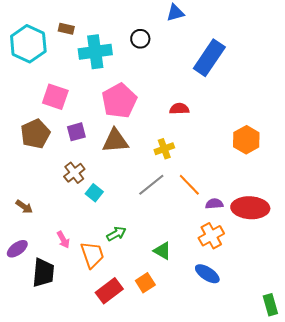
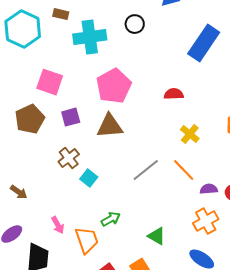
yellow cross: (164, 149) -> (190, 134), moved, turned -30

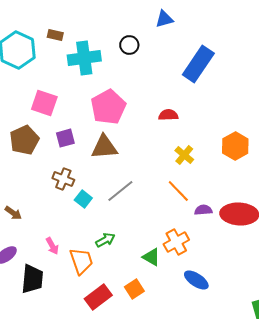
brown cross: (69, 158) -> (63, 179), turned -30
gray line: (146, 170) -> (120, 191), moved
orange cross: (206, 221) -> (176, 242), moved

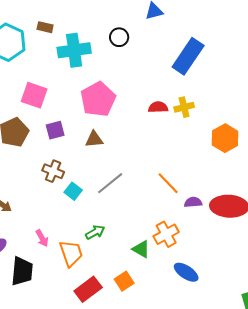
brown triangle: (104, 147) -> (94, 139), size x0.7
yellow cross: (184, 155) -> (184, 107), moved, turned 36

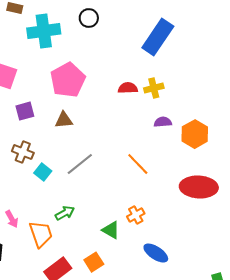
orange hexagon: (225, 138) -> (195, 134), moved
purple semicircle: (193, 202) -> (163, 122), moved
orange cross: (166, 234) -> (136, 215), size x0.7

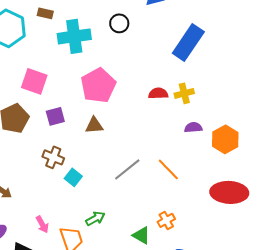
gray line: (80, 164) -> (127, 169), moved

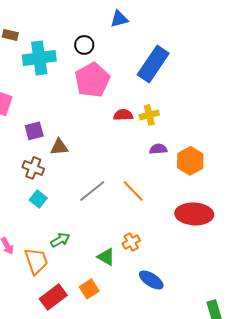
pink pentagon: (98, 85) -> (92, 80), moved
purple square: (55, 116) -> (34, 131), moved
brown cross: (53, 157) -> (33, 168), moved

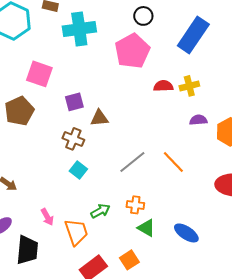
black circle: (84, 45) -> (143, 16), moved
orange cross: (131, 242) -> (135, 205), moved, turned 36
blue ellipse: (151, 280) -> (186, 233), moved

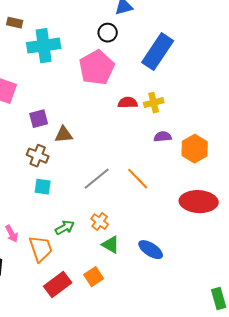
cyan square: (78, 170) -> (43, 187), turned -30
orange cross: (135, 205) -> (100, 222), turned 30

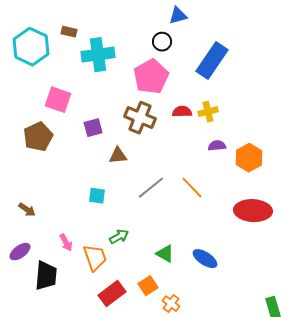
brown triangle: (64, 135) -> (118, 156), moved
brown cross: (38, 156) -> (140, 118), moved, size x1.4
orange cross: (100, 222) -> (171, 304), moved

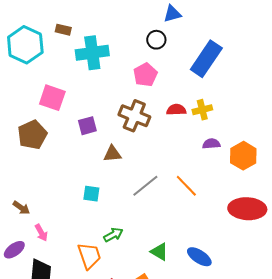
pink pentagon: (151, 77) -> (145, 75), size x0.7
pink arrow: (66, 243) -> (41, 233), moved

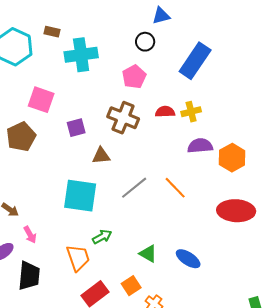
purple semicircle: (211, 144) -> (200, 146), size x1.4
cyan square: (91, 194) -> (80, 196), size x2.0

